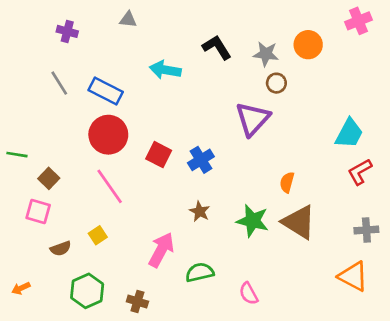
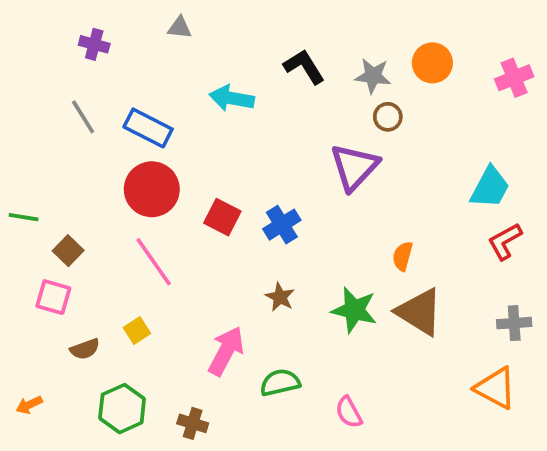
pink cross: (358, 21) -> (514, 78), moved

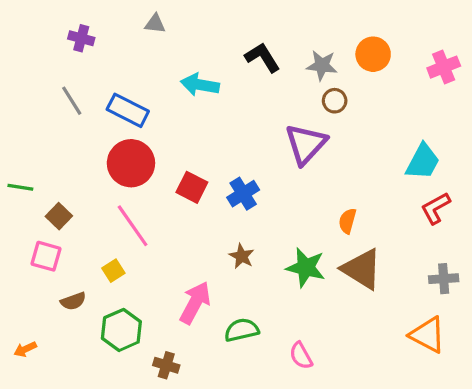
yellow square: (137, 330) -> (113, 271), moved
green hexagon: (122, 409) -> (121, 330), moved

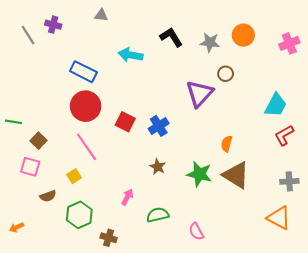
gray line: (72, 101) -> (28, 35), moved
brown circle: (335, 101) -> (226, 74), moved
pink arrow: (195, 303) -> (127, 197), size x0.6

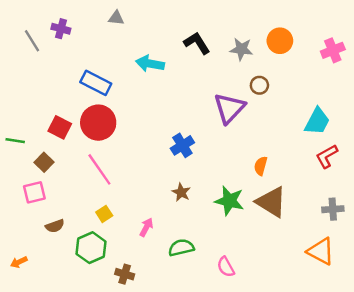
red square: (125, 122) -> (60, 127), moved
pink square: (30, 167) -> (34, 192), turned -30
yellow square: (74, 176) -> (104, 214), moved

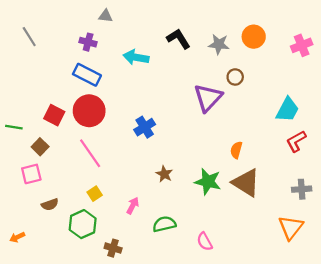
purple cross: (61, 29) -> (88, 42), moved
blue cross: (182, 145) -> (145, 127), moved
orange triangle: (321, 251) -> (291, 227), turned 40

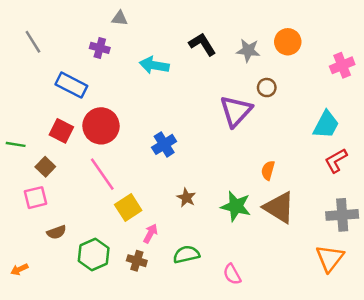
pink cross: (302, 45) -> (342, 65), moved
blue rectangle: (87, 75) -> (71, 85), moved
gray cross: (302, 189) -> (342, 215), size x1.4
yellow square: (95, 194) -> (128, 208), moved, size x1.5
brown cross: (113, 248) -> (137, 261), moved

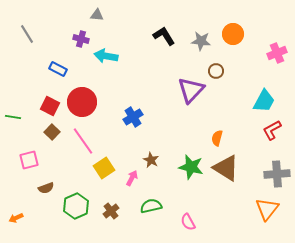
cyan arrow: (154, 65) -> (106, 56), moved
blue rectangle: (71, 85) -> (58, 69), size x0.7
brown square: (45, 167) -> (52, 132), moved
pink arrow: (150, 233) -> (132, 178), moved
brown cross: (137, 261) -> (111, 211), turned 35

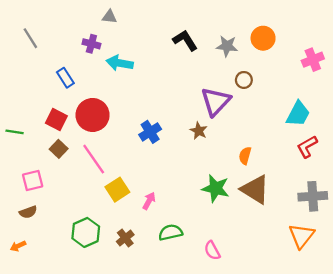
blue rectangle: (58, 69) -> (65, 78), turned 30
brown star: (151, 160) -> (199, 131), moved
brown semicircle: (46, 188) -> (28, 212), moved

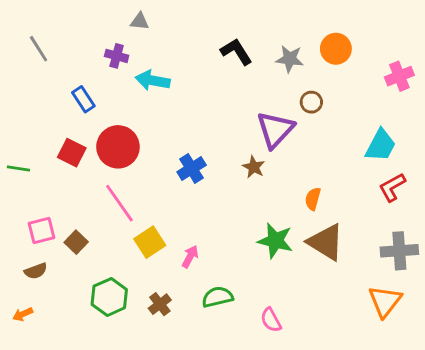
brown square: (59, 149) -> (76, 242), moved

